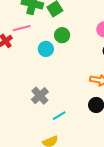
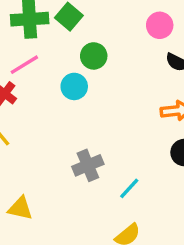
gray cross: (40, 96) -> (88, 165), turned 36

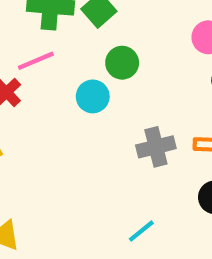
gray cross: (88, 165) -> (156, 147), moved

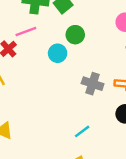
gray cross: (156, 147) -> (93, 84), turned 30

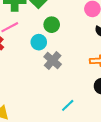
gray cross: (93, 84) -> (53, 60), moved, turned 30

